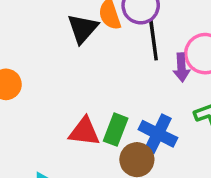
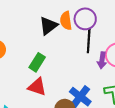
green rectangle: (116, 130) -> (37, 62), moved

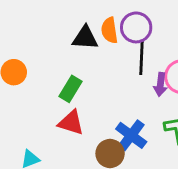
black triangle: (48, 26) -> (85, 38), turned 42

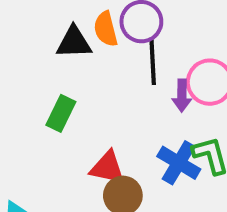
red triangle: (71, 123) -> (107, 168), moved
blue cross: (131, 135) -> (179, 163), moved

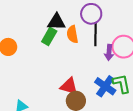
orange semicircle: (106, 29) -> (72, 34), moved
green rectangle: (61, 113) -> (49, 36), moved

